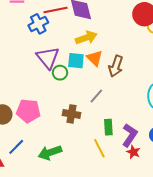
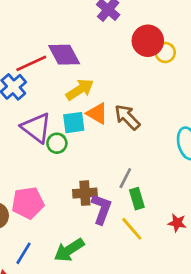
brown arrow: (116, 66) -> (127, 117), turned 130
gray line: (96, 96) -> (125, 178), moved
purple L-shape: (130, 135) -> (101, 209), moved

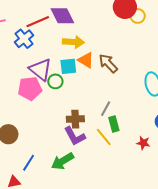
yellow arrow: (80, 90) -> (73, 42), turned 35
pink pentagon: (28, 203) -> (30, 88), moved
purple L-shape: (101, 209) -> (75, 136), moved, turned 130
yellow line: (132, 229) -> (104, 137), moved

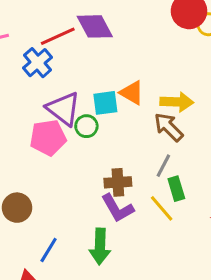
yellow arrow: (73, 42) -> (177, 102), moved
brown arrow: (108, 63) -> (169, 127), moved
green arrow: (63, 161) -> (100, 246), turned -55

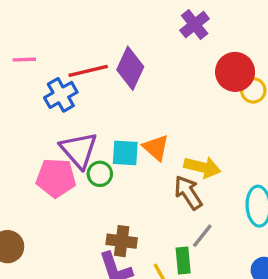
purple diamond: (95, 26) -> (130, 68), turned 42
gray line: (163, 166) -> (202, 236), moved

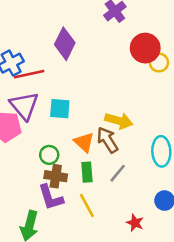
red line: (88, 71) -> (29, 74), moved
orange triangle: (156, 148) -> (84, 142), moved
green circle: (100, 174) -> (49, 155), moved
green rectangle: (183, 260) -> (87, 172), moved

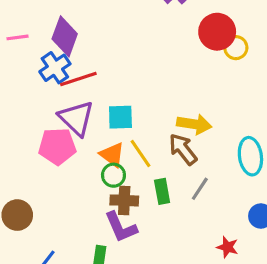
purple diamond: (65, 44) -> (65, 36), moved
orange triangle: (84, 142) -> (112, 155), moved
yellow line: (87, 206) -> (140, 153), moved

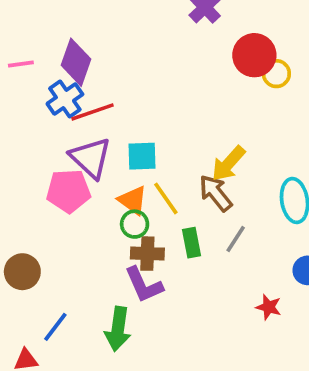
yellow arrow: (194, 124) -> (228, 164), turned 124

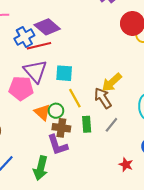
purple diamond: (76, 62) -> (47, 27), moved, turned -75
orange triangle: (133, 200) -> (42, 112), moved

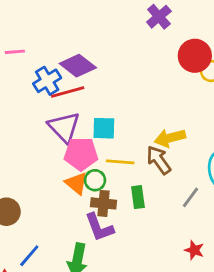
yellow arrow: (112, 82) -> (170, 138), turned 30
pink pentagon: (21, 88) -> (81, 154), moved
yellow line: (75, 98) -> (120, 162), turned -54
gray line: (111, 125) -> (190, 197), moved

